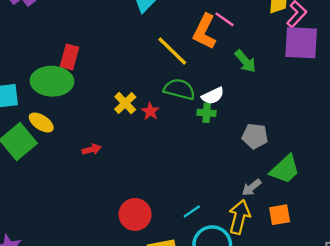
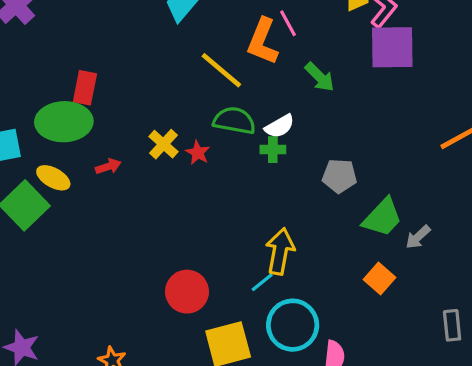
pink line: (224, 19) -> (288, 23), turned 30
red arrow: (92, 149) -> (108, 166), moved
gray arrow: (251, 187) -> (418, 237), moved
orange square: (280, 215) -> (380, 278), turned -35
yellow arrow: (239, 217) -> (280, 251), moved

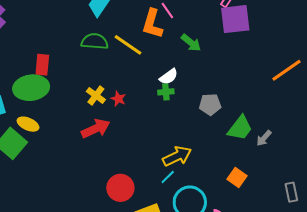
green semicircle: (234, 121) -> (95, 41), moved
red arrow: (108, 166) -> (96, 129), moved, size x1.8
yellow arrow: (280, 251) -> (177, 156), turned 60
orange square: (380, 278) -> (237, 177), moved

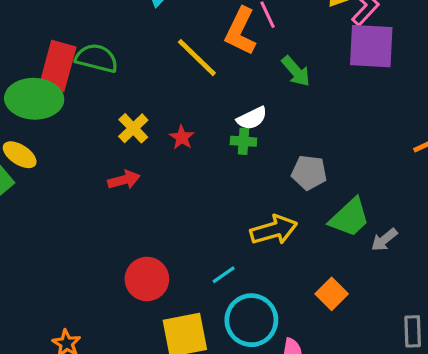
green semicircle: (95, 41) -> (97, 58), moved
red rectangle: (42, 65) -> (58, 66), size x1.4
red star: (118, 99) -> (182, 137), moved
red arrow: (96, 129) -> (124, 180), size x0.7
yellow arrow: (177, 156) -> (274, 230), moved

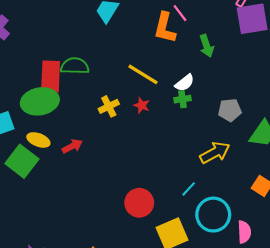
yellow line: (197, 58) -> (143, 74), moved
green arrow: (296, 71) -> (207, 46), turned 35
yellow cross: (133, 128) -> (109, 106), turned 30
red arrow: (124, 180) -> (72, 146), moved

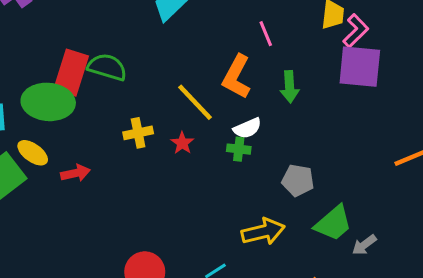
orange L-shape: (165, 28) -> (237, 77), moved

